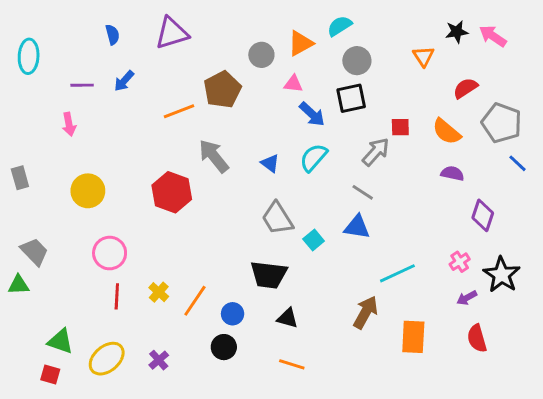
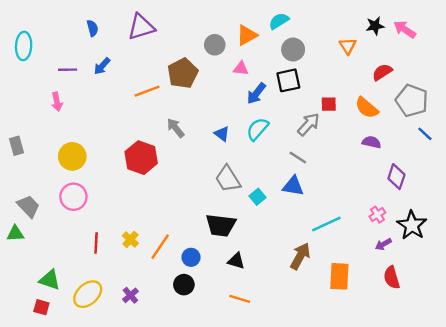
blue arrow: (312, 114) -> (256, 93), turned 85
gray arrow: (214, 156) -> (176, 128), size x0.7
pink circle: (110, 253) -> (73, 197), moved

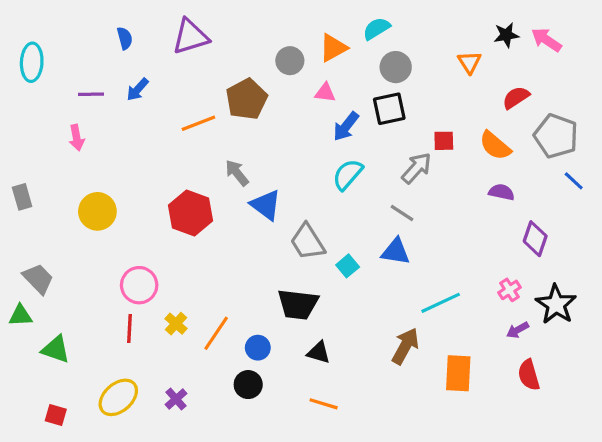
blue triangle: (222, 134) -> (266, 205), moved, size x1.5
pink circle: (73, 197) -> (139, 285), moved
green triangle: (50, 280) -> (56, 349), moved

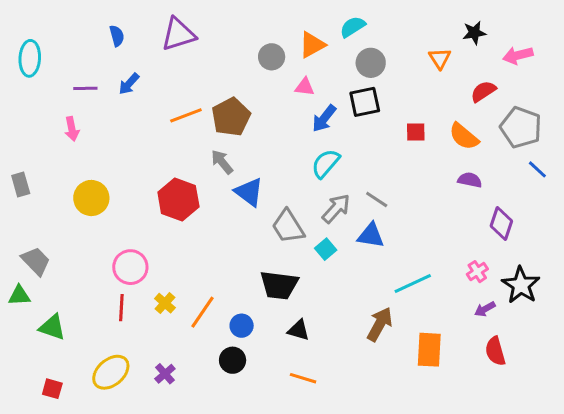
pink arrow: (546, 40) -> (518, 55), moved, turned -48
brown pentagon: (247, 99) -> (231, 117), moved
gray arrow: (417, 168) -> (336, 209), moved

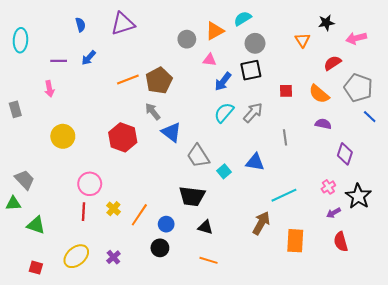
gray rectangle: (21, 184) -> (15, 109), moved
gray line: (377, 199) -> (285, 137), moved, turned 49
gray arrow: (336, 209) -> (253, 113), moved

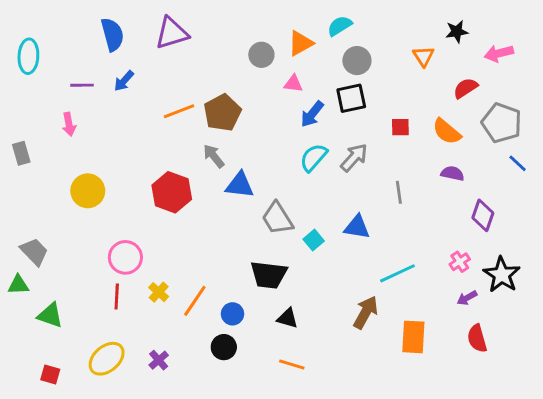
blue semicircle: (80, 25) -> (112, 35), size x1.6
blue triangle: (171, 132) -> (240, 185), turned -30

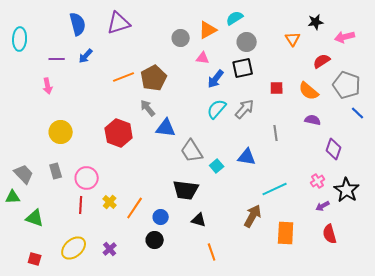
gray rectangle: (21, 153) -> (56, 171), moved
orange line: (292, 364) -> (212, 252), moved, turned 54

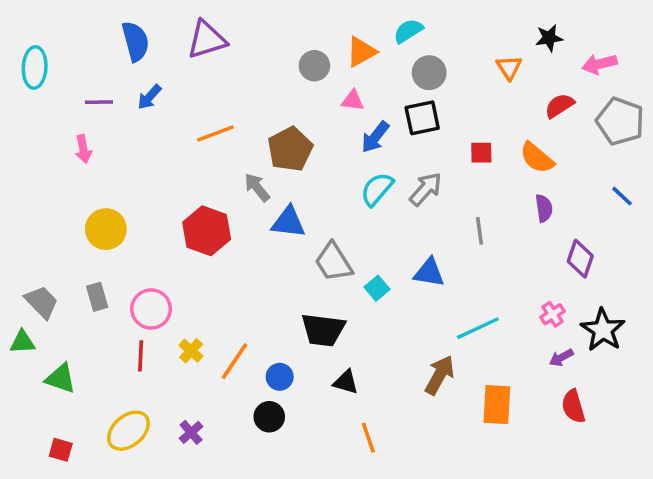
brown pentagon: (154, 78) -> (290, 149), moved
gray pentagon: (347, 85) -> (620, 121), moved
purple semicircle: (313, 120) -> (544, 208), turned 70

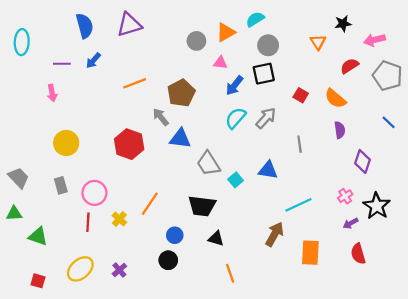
red square: (481, 153) -> (301, 95), turned 32
gray trapezoid: (42, 302) -> (18, 178), moved
orange line: (234, 361) -> (150, 204), moved

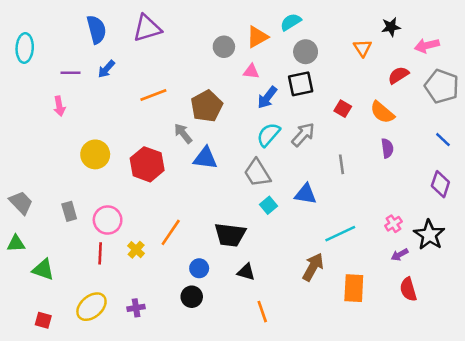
yellow circle: (66, 143) -> (95, 154), moved
purple diamond: (363, 161) -> (440, 184), moved
gray trapezoid: (208, 164) -> (257, 173), moved
purple cross: (119, 270) -> (136, 308), turned 32

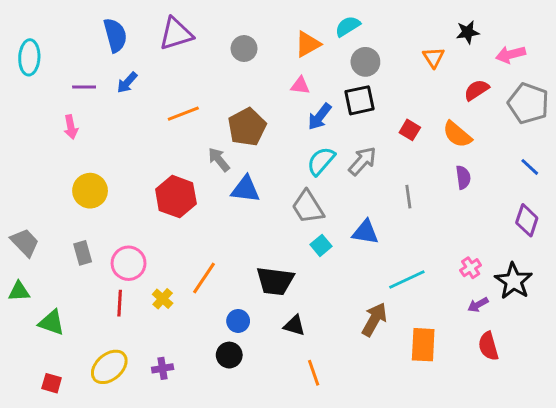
gray circle: (224, 47) -> (244, 49), moved
yellow circle: (95, 154) -> (90, 191), moved

